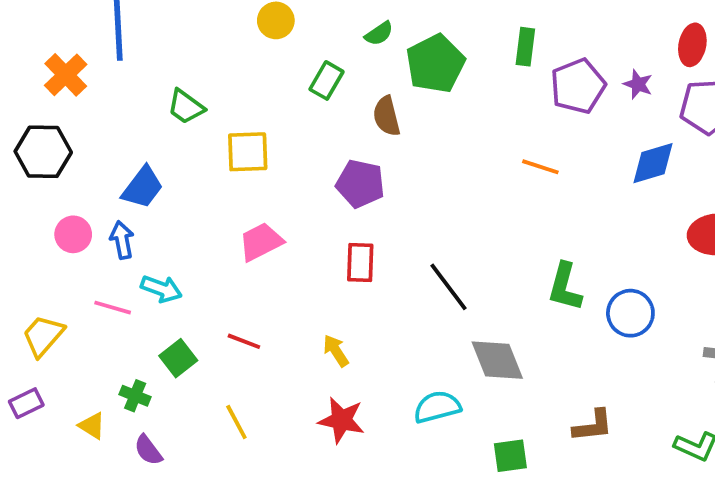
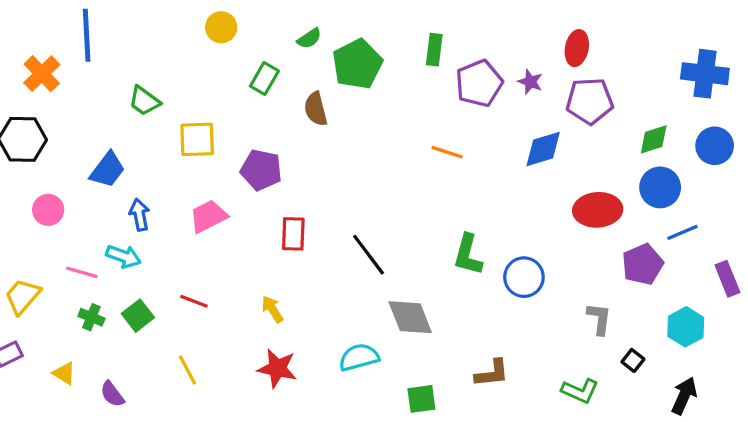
purple pentagon: (360, 184) -> (261, 170), moved
blue arrow: (122, 240) -> (139, 215), moved
green cross: (135, 396) -> (91, 317), moved

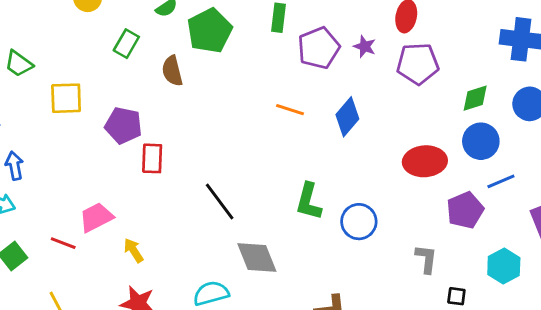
blue diamond: (543, 149) -> (347, 117), moved, turned -33
pink trapezoid: (208, 216) -> (96, 217), moved
red rectangle: (293, 234) -> (152, 158), moved
black square: (633, 360) -> (456, 296), turned -30

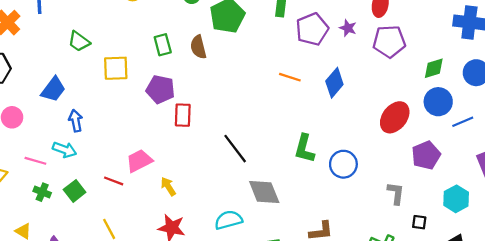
green rectangle: (126, 44) -> (163, 45), moved, turned -45
red ellipse: (425, 161) -> (395, 117), turned -48
blue line: (501, 181) -> (463, 122), moved

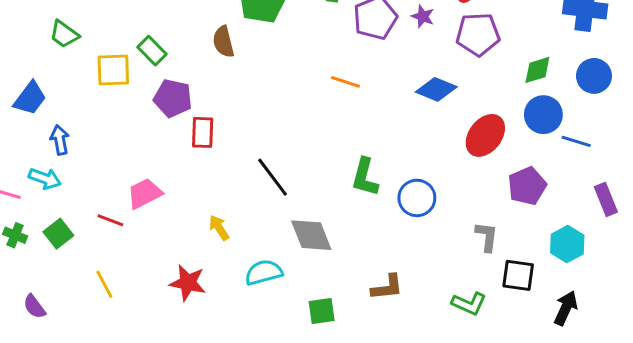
green rectangle: (163, 45) -> (152, 51), moved, turned -30
blue diamond: (334, 83) -> (436, 89), moved, turned 72
blue line: (463, 122) -> (576, 141), turned 40
yellow arrow: (168, 186) -> (219, 228), moved
black square: (419, 222) -> (518, 275), size x1.6

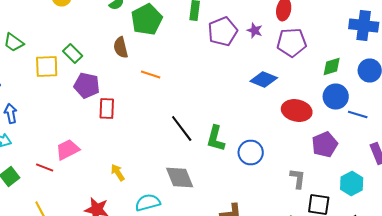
orange line: (345, 82) -> (151, 74), moved
red ellipse: (485, 135) -> (297, 110), turned 64
black line: (273, 177) -> (182, 128), moved

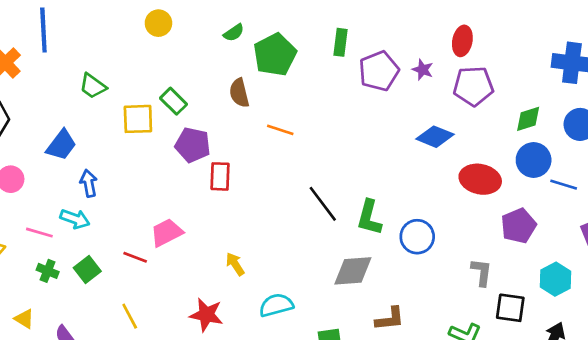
gray diamond: (180, 178) -> (353, 271), moved, turned -72

